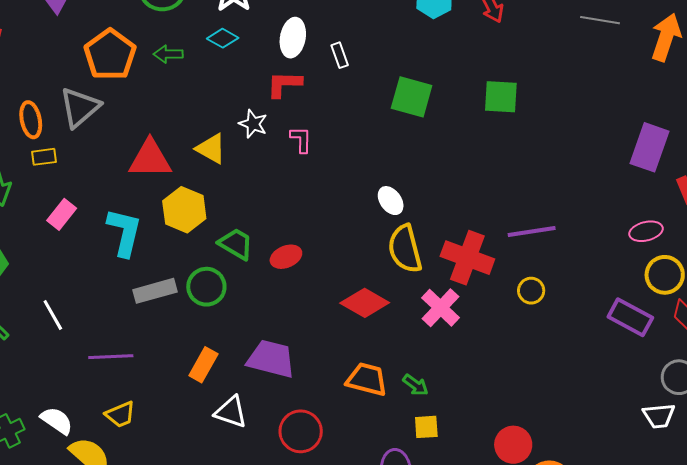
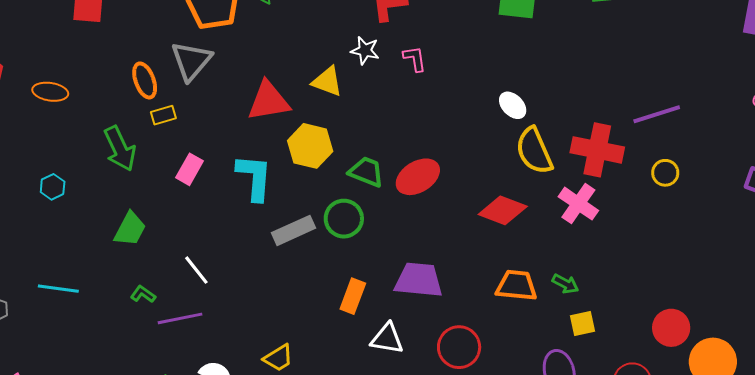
red ellipse: (286, 257) -> (418, 177), size x1.4
purple line: (111, 357) -> (180, 318), moved

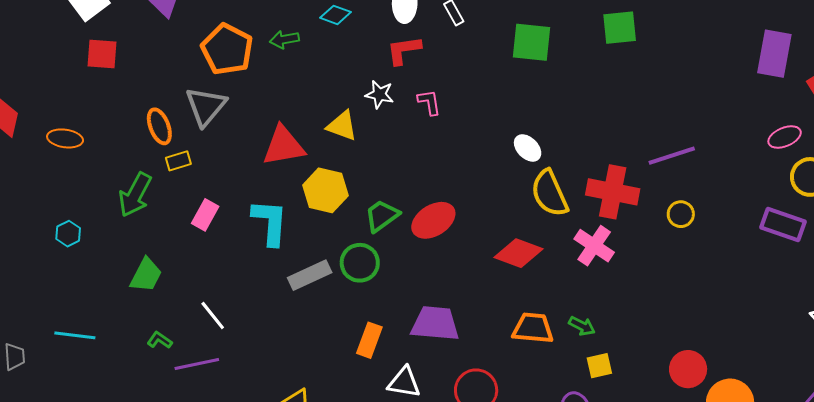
green arrow: (120, 149) -> (135, 195), turned 54
green trapezoid: (366, 172) -> (382, 216), turned -57

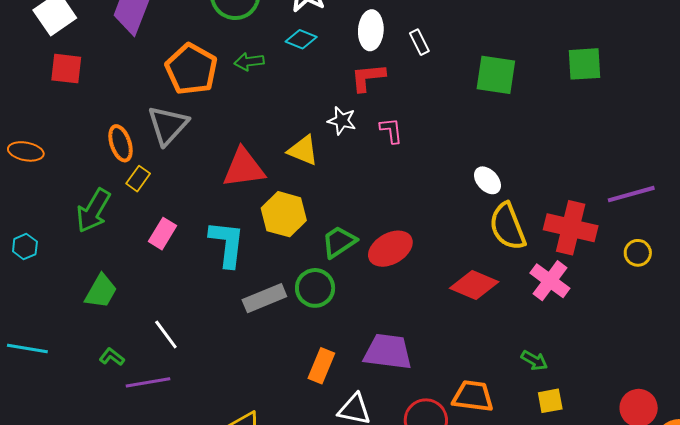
yellow rectangle: (178, 161) -> (138, 179), turned -40
orange trapezoid: (533, 328) -> (473, 396), moved

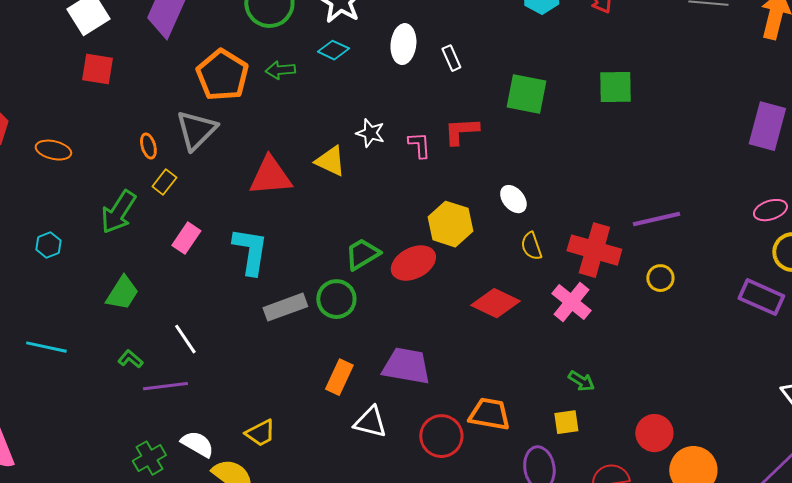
red L-shape: (368, 77) -> (461, 131), moved
orange ellipse: (121, 143) -> (148, 146), size x0.7
yellow hexagon: (284, 214) -> (450, 224), moved
yellow semicircle: (508, 226) -> (531, 246), size x0.6
green arrow: (534, 360) -> (581, 381), moved

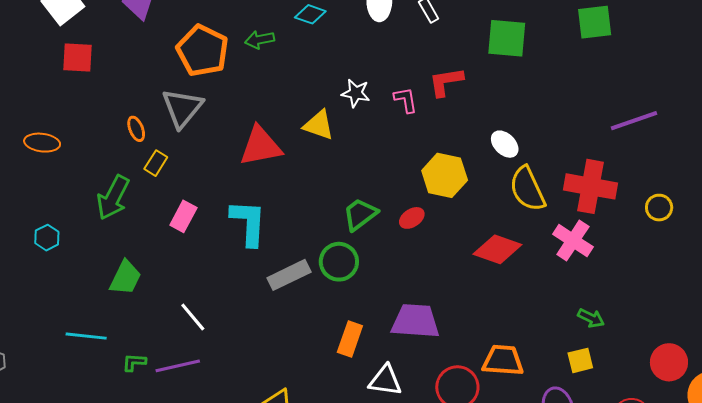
purple line: (656, 219) -> (634, 121), moved
yellow semicircle: (531, 246) -> (527, 189), size x1.6
red ellipse: (413, 263) -> (412, 218), size x0.6
cyan line: (46, 347) -> (86, 336), moved
green L-shape: (130, 359) -> (134, 362), moved, turned -30

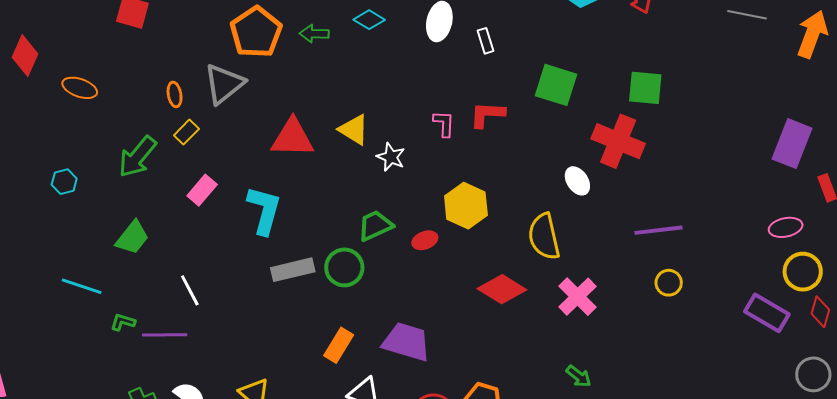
white star: (356, 93) -> (391, 157), moved
purple line: (634, 121) -> (658, 230), moved
white ellipse: (505, 144) -> (577, 181), moved
red cross: (590, 186) -> (618, 141), moved

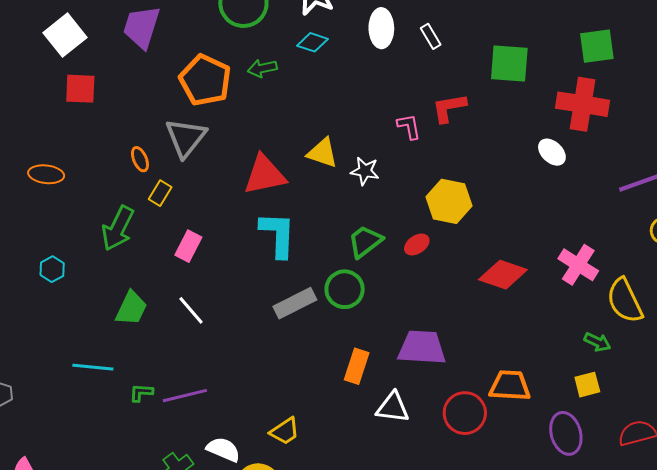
cyan L-shape: (264, 210) -> (278, 235), moved
yellow semicircle: (544, 237) -> (625, 301), moved
white line: (190, 290) -> (191, 310), moved

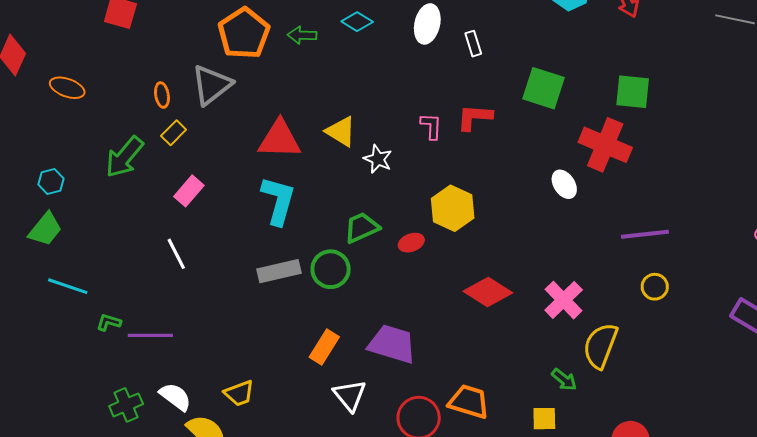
yellow semicircle: (625, 301) -> (600, 346), turned 33
green trapezoid: (131, 308) -> (45, 229), moved
white triangle: (393, 407) -> (350, 395), turned 30

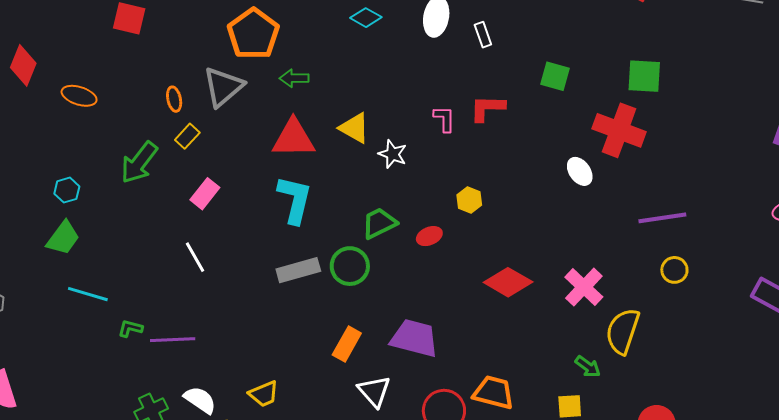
green arrow: (302, 35) -> (294, 78), moved
green square: (543, 88) -> (555, 76), size x0.7
yellow hexagon: (453, 208) -> (469, 200), size x0.6

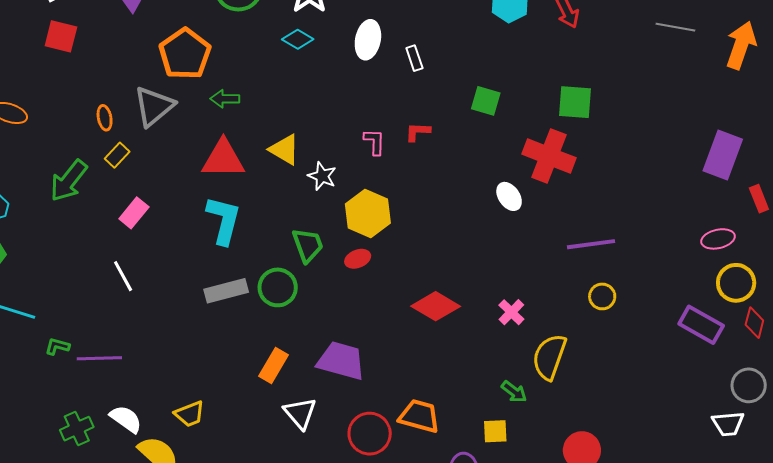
red L-shape: (487, 108) -> (418, 132), size x0.7
yellow hexagon: (469, 200) -> (368, 213), moved, size x1.8
green trapezoid: (379, 223) -> (308, 245), turned 96
pink cross: (584, 287) -> (511, 312), size x0.7

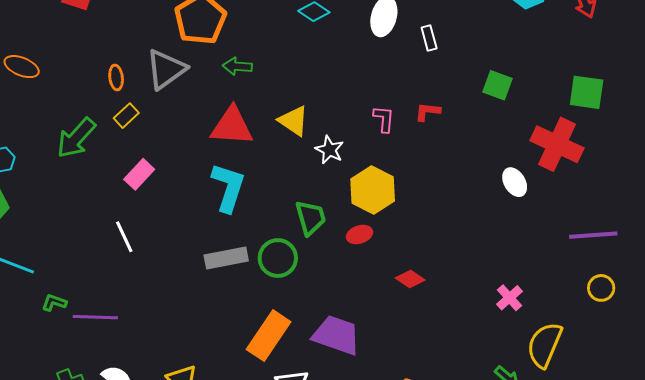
red diamond: (436, 306) -> (410, 279), moved, size x0.6
orange rectangle: (273, 365) -> (269, 336), size x1.4

